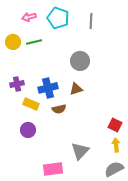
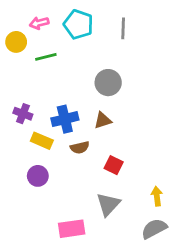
yellow circle: (13, 42) -> (16, 42), moved
purple cross: (17, 84) -> (23, 114), turned 32
red square: (115, 125) -> (114, 165), moved

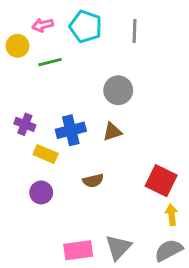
brown semicircle: (80, 147) -> (93, 181), moved
red square: (114, 165) -> (161, 181), moved, size x1.5
gray triangle: (108, 204) -> (118, 247), moved

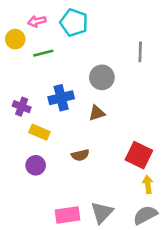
gray line: (135, 31) -> (140, 52), moved
blue cross: (71, 130) -> (61, 98), moved

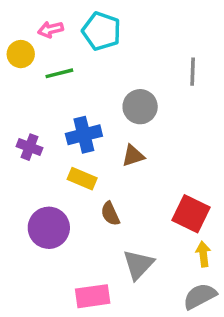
yellow rectangle: (39, 132) -> (82, 179), moved
brown semicircle: (80, 155) -> (110, 214), turned 78
purple circle: (36, 165) -> (49, 228), size x1.5
gray triangle: (102, 212) -> (138, 265), moved

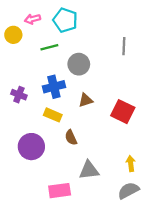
green line: (59, 73) -> (49, 47), moved
gray circle: (140, 107) -> (79, 64), moved
red square: (191, 214) -> (123, 112), moved
gray triangle: (138, 265) -> (89, 170), turned 40

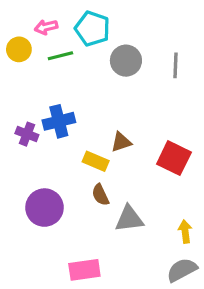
green line: (49, 47) -> (60, 56), moved
gray circle: (79, 64) -> (126, 61), moved
blue cross: (54, 87) -> (59, 121), moved
yellow rectangle: (53, 115) -> (96, 161), moved
gray triangle: (89, 170) -> (129, 219), moved

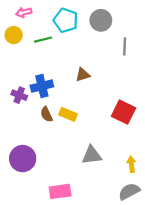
pink arrow: (46, 27) -> (24, 12), moved
gray circle: (126, 61) -> (101, 20), moved
brown triangle: (121, 142) -> (83, 75), moved
brown semicircle: (100, 195) -> (46, 114), moved
purple circle: (44, 208) -> (23, 159), moved

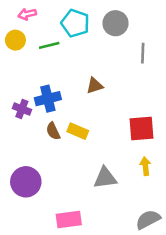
red square: (123, 112) -> (141, 129), turned -30
yellow arrow: (131, 164) -> (145, 166), moved

